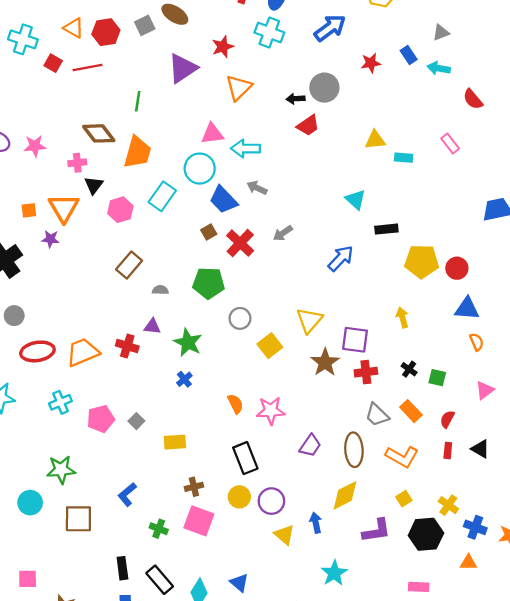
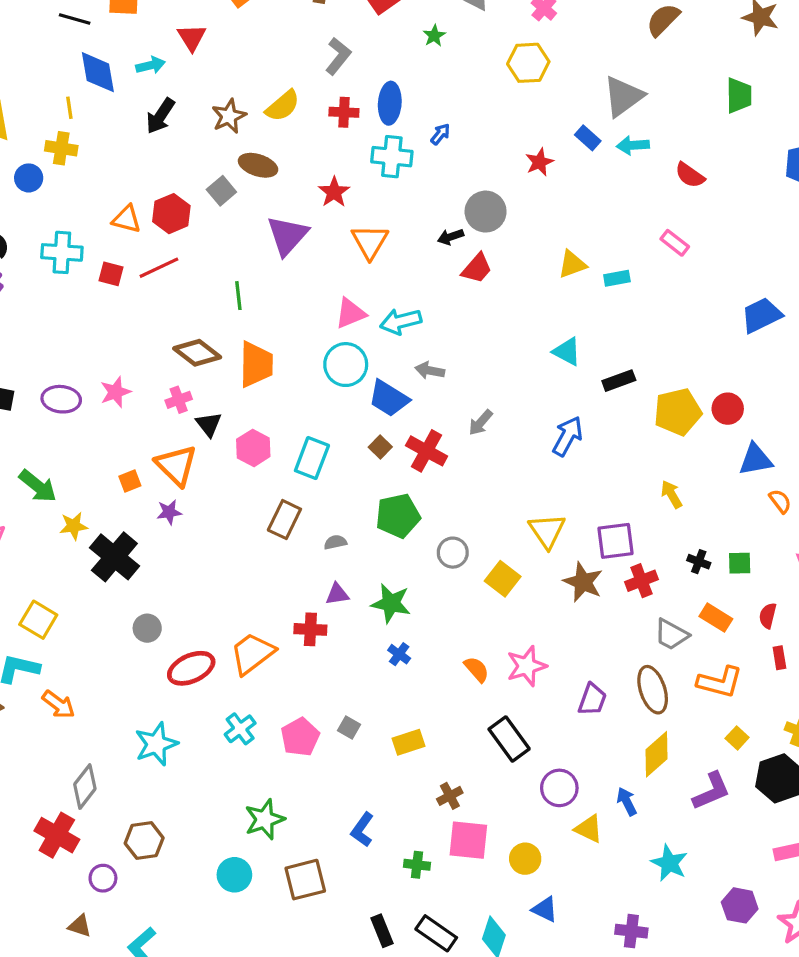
blue arrow: (330, 28) -> (440, 134), moved, size x0.5
gray triangle: (441, 32) -> (623, 96), size x1.8
cyan rectangle: (162, 196) -> (312, 458), moved
yellow circle: (239, 497) -> (525, 859), moved

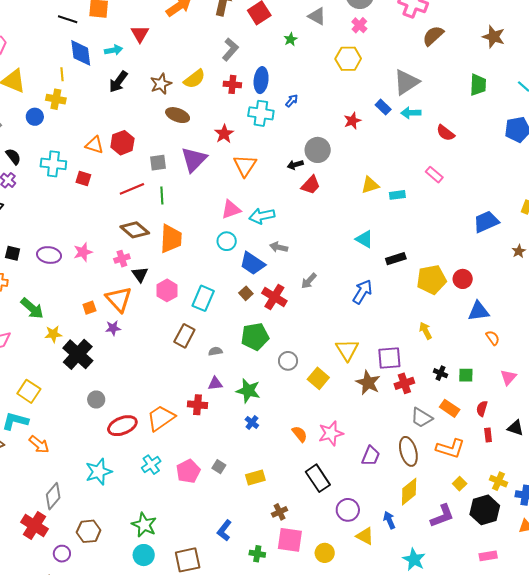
gray square: (221, 191) -> (158, 163), moved, turned 30
red line: (159, 268) -> (132, 189), moved
cyan circle: (346, 365) -> (227, 241), size x0.7
green star: (265, 819) -> (144, 525), moved, turned -30

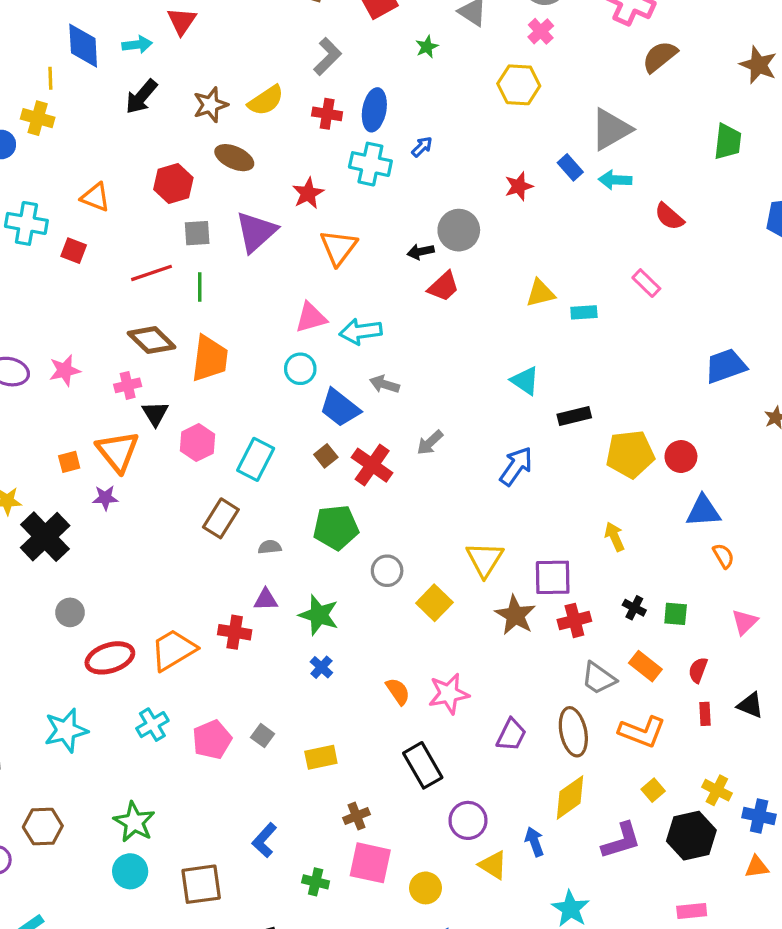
red hexagon: (122, 143) -> (173, 184), moved

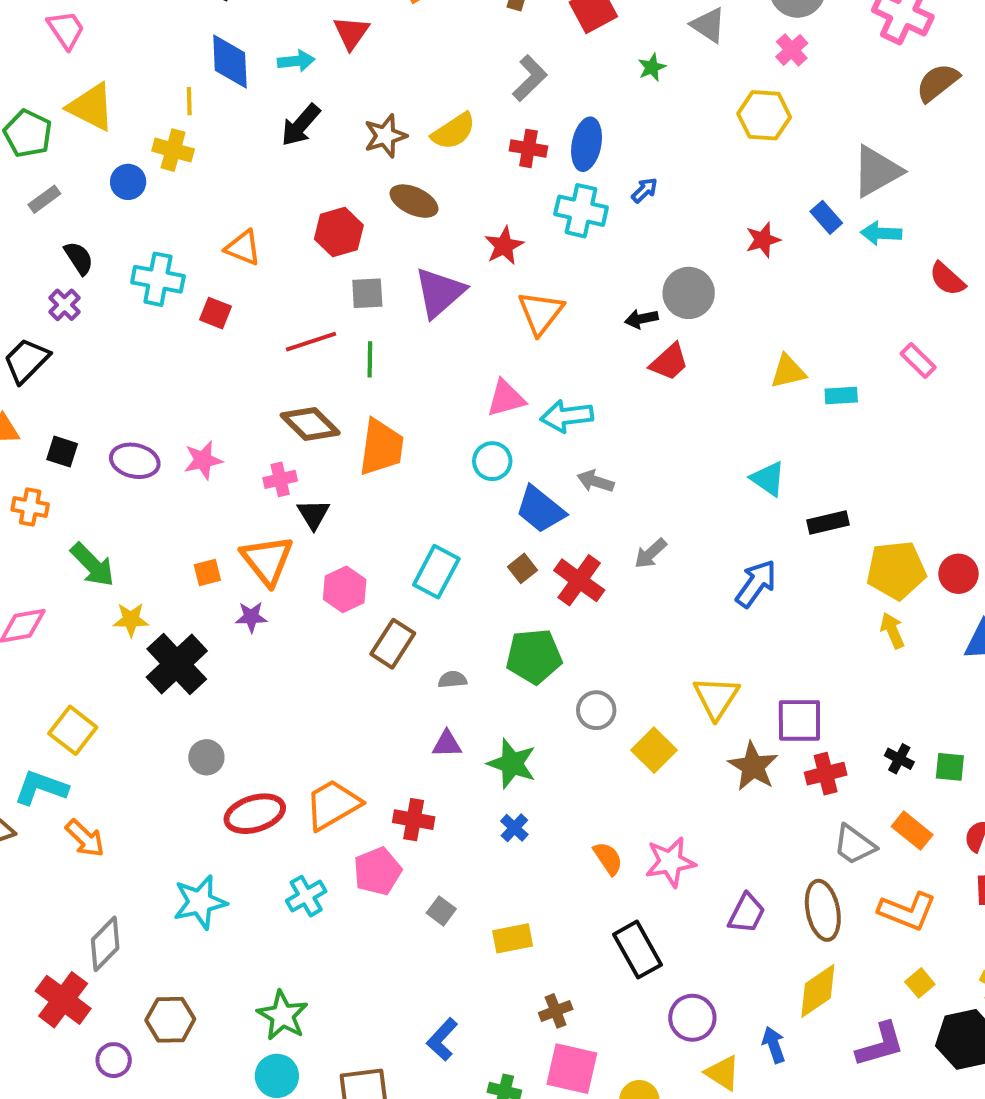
pink hexagon: (198, 443) -> (345, 589), moved
yellow arrow: (615, 537) -> (892, 631), moved
red cross: (235, 632) -> (414, 820), moved
pink pentagon: (212, 740) -> (377, 871), moved

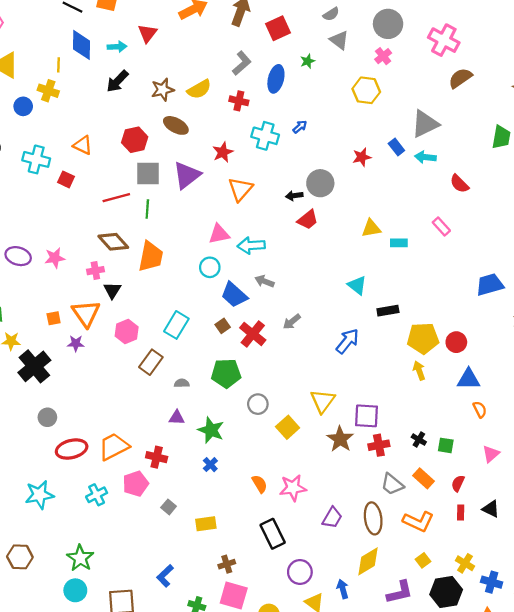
blue ellipse: (587, 144) -> (276, 79), moved
gray square: (367, 293) -> (148, 173), size x1.4

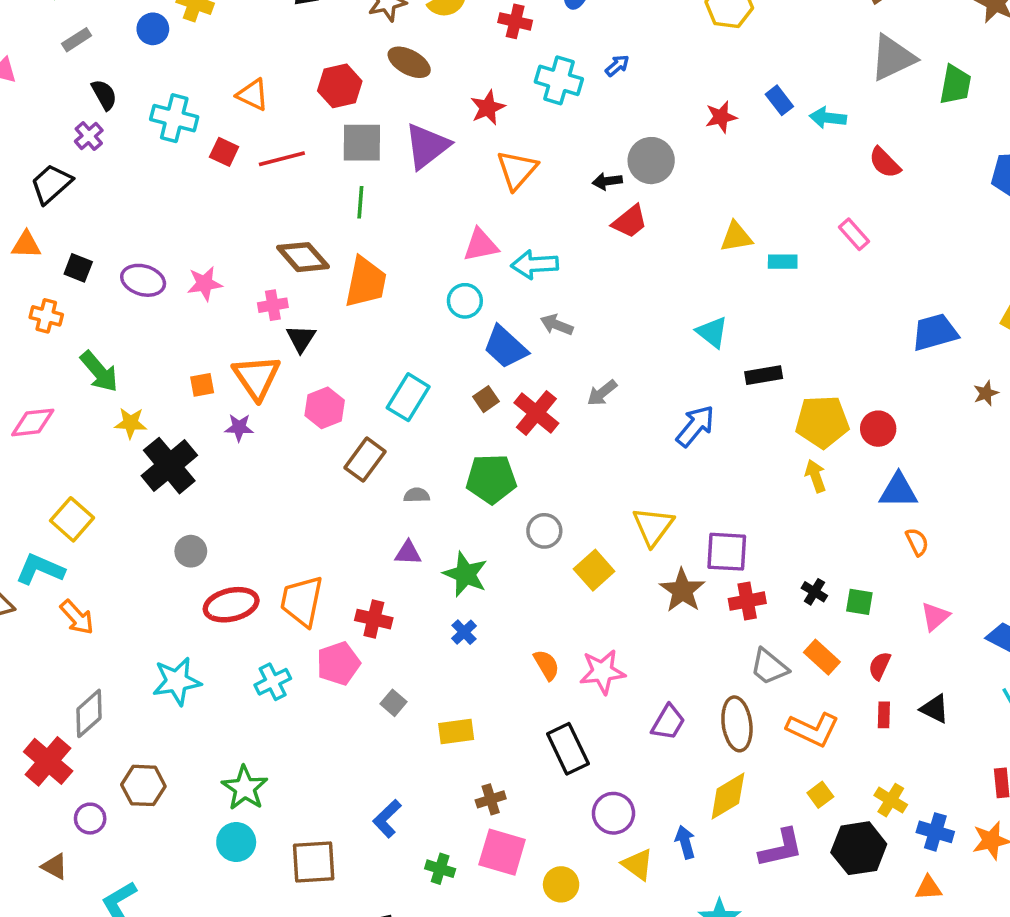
gray triangle: (425, 124) -> (893, 58), moved
red line: (116, 198) -> (282, 159), moved
orange trapezoid: (114, 447) -> (302, 601), turned -52

